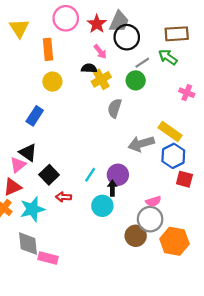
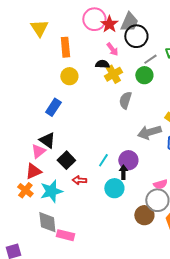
pink circle: (66, 18) -> (94, 19), moved

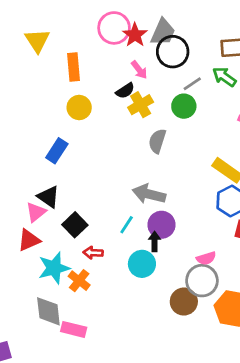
black semicircle: (102, 64) -> (125, 91), turned 144
gray arrow: (149, 132) -> (149, 194), moved, turned 30
orange cross: (25, 190) -> (79, 281), moved

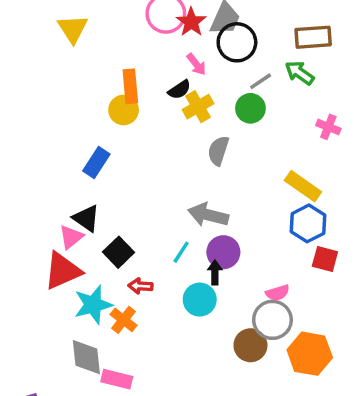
orange rectangle: (74, 67) -> (130, 86), moved
red triangle: (29, 240) -> (63, 271), size x1.4

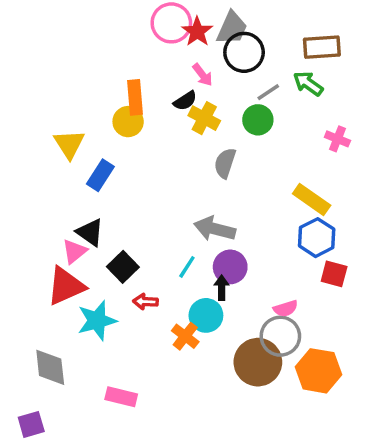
yellow triangle: (73, 29) -> (69, 144), moved
yellow cross: (198, 107) -> (204, 118), turned -32
orange cross: (124, 320) -> (185, 336), moved
brown circle: (250, 345) -> (258, 362), size x1.4
gray diamond: (86, 357) -> (50, 367), moved

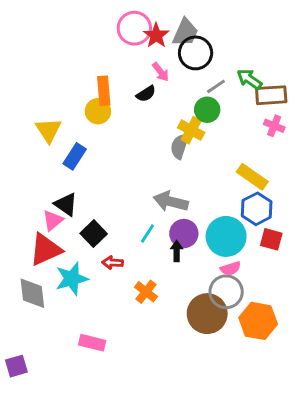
brown rectangle: (322, 47) -> (271, 95), moved
yellow cross: (204, 118) -> (191, 130), moved
cyan circle: (206, 315) -> (226, 236), moved, size x1.4
gray diamond: (50, 367) -> (32, 293), moved

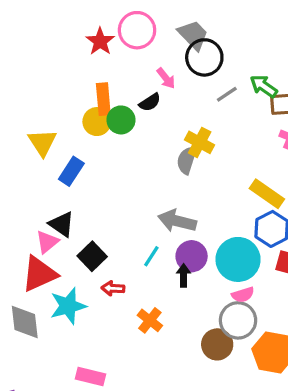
gray trapezoid: (185, 33) -> (193, 35), turned -68
red star: (156, 35) -> (100, 41), moved
green circle: (207, 110) -> (121, 120), moved
brown circle: (207, 314) -> (217, 344), size x0.7

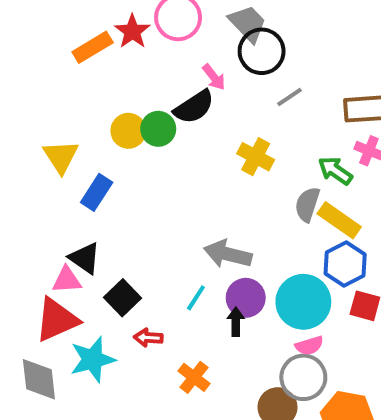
green arrow: (264, 86) -> (335, 171), moved
orange rectangle: (103, 99) -> (93, 47), moved, turned 64
black semicircle: (150, 102) -> (194, 107), size x1.5
gray semicircle: (187, 160) -> (307, 204), moved
pink triangle: (47, 242) -> (67, 280), turned 35

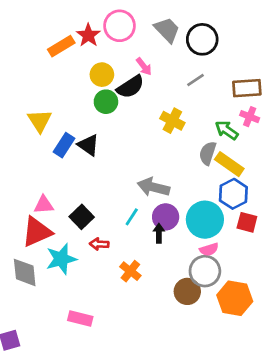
black circle: (262, 51) -> (202, 39), moved
yellow circle: (128, 131) -> (102, 75), moved
black triangle: (85, 258) -> (88, 145), moved

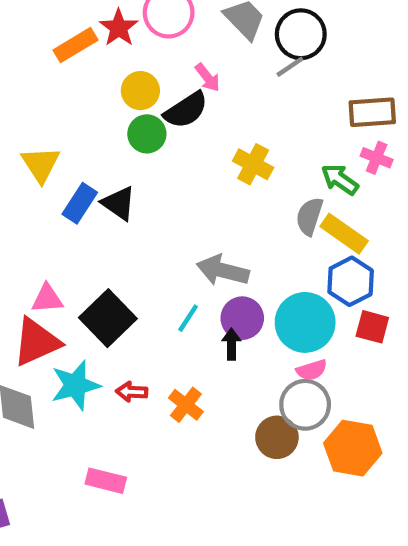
gray line: (195, 80) -> (290, 67), moved
black square: (82, 217) -> (108, 318), size x1.4
red arrow: (99, 244) -> (132, 392), moved

